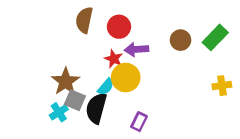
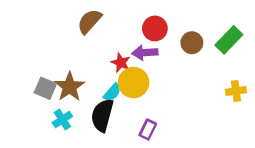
brown semicircle: (84, 20) -> (89, 21), turned 30
red circle: (119, 27) -> (155, 28), moved
gray square: (75, 100) -> (45, 88), moved

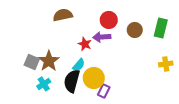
brown semicircle: (89, 21) -> (63, 15), turned 36
green rectangle: (229, 40) -> (161, 28), turned -30
yellow circle: (134, 83) -> (94, 78), moved

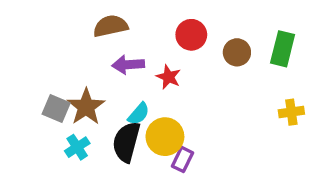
purple arrow: (102, 37) -> (128, 65), moved
red star: (85, 44) -> (168, 77), moved

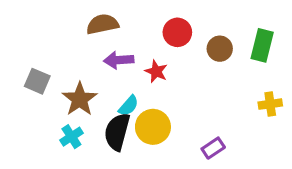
gray square: (56, 109) -> (37, 81), moved
purple rectangle: (183, 159) -> (213, 148), moved, turned 30

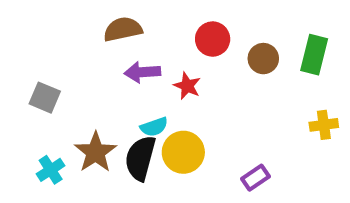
brown star: (80, 99) -> (95, 152), moved
cyan semicircle: (128, 106) -> (154, 127), turned 30
cyan cross: (71, 137) -> (51, 170), moved

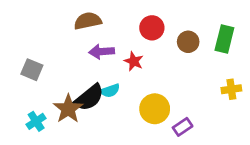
yellow circle: (183, 152) -> (155, 109), moved
black semicircle: (140, 158) -> (89, 98), moved, turned -144

